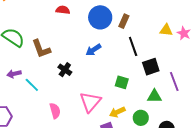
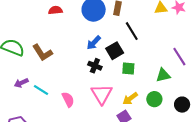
black square: (151, 67) -> (115, 51), moved
black cross: (65, 70) -> (95, 66), moved
pink semicircle: (55, 111) -> (68, 99), moved

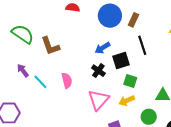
purple arrow: (21, 83) -> (23, 70), turned 64
yellow arrow: (130, 98) -> (127, 101), moved
pink semicircle: (68, 99) -> (67, 80), moved

